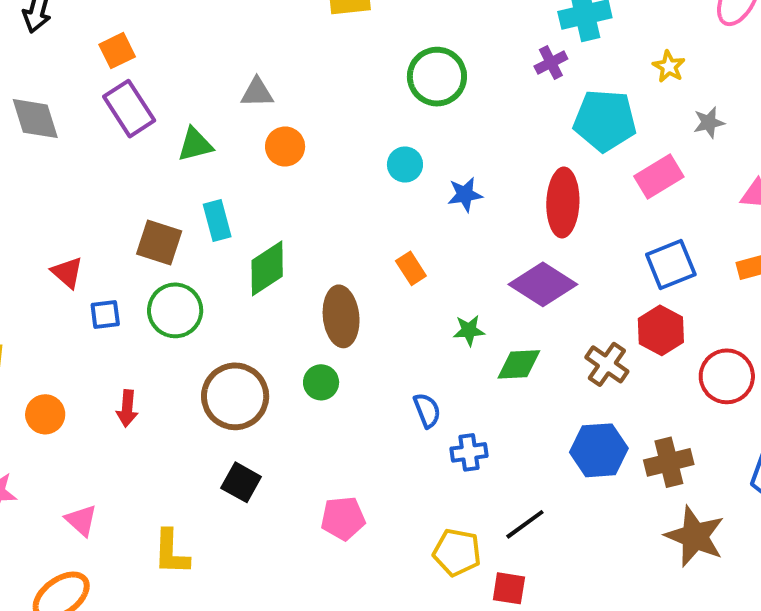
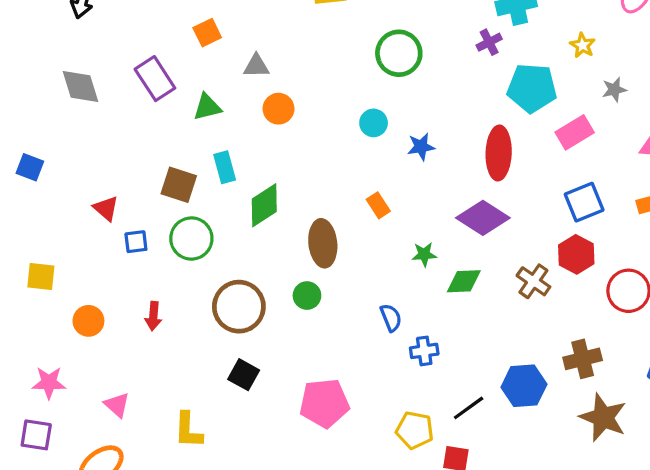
orange square: (117, 51) -> (207, 33), moved
blue hexagon: (599, 450) -> (524, 386), moved
pink pentagon: (343, 518) -> (324, 403), size x1.4

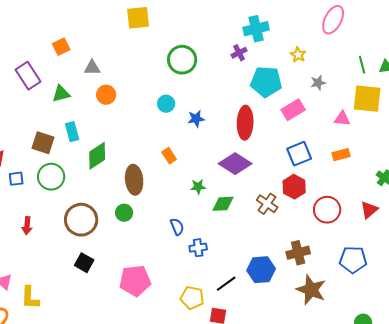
yellow L-shape: (188, 430) -> (30, 298), moved

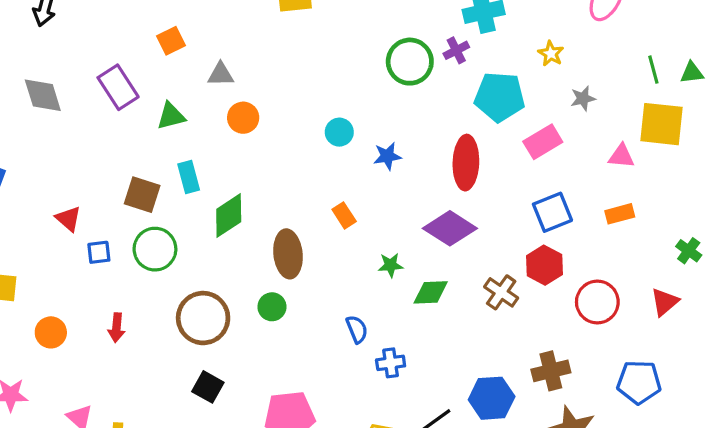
green circle: (182, 60) -> (410, 62), moved

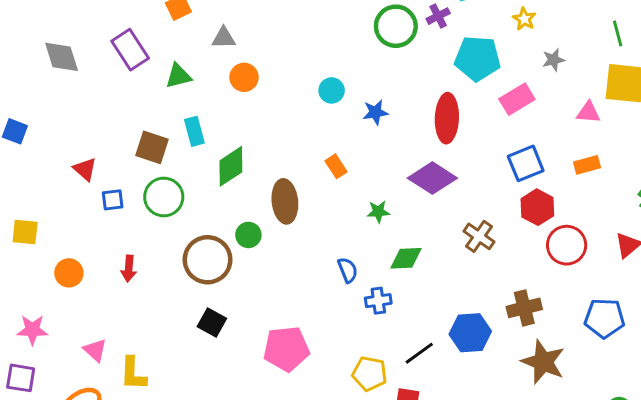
red hexagon: (544, 265) -> (537, 207), moved
green diamond: (431, 292) -> (406, 258), moved
green circle: (272, 307) -> (248, 235), moved

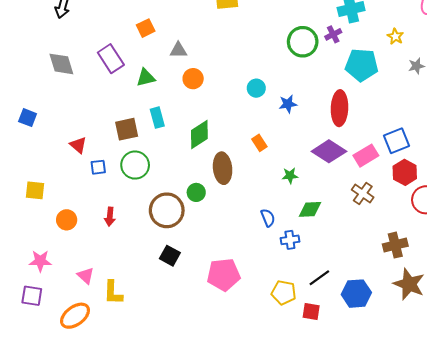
pink rectangle: (517, 99) -> (366, 156), moved
brown square: (152, 147) -> (127, 129), turned -30
green diamond: (231, 166) -> (199, 134), moved
blue hexagon: (470, 333) -> (356, 294), moved

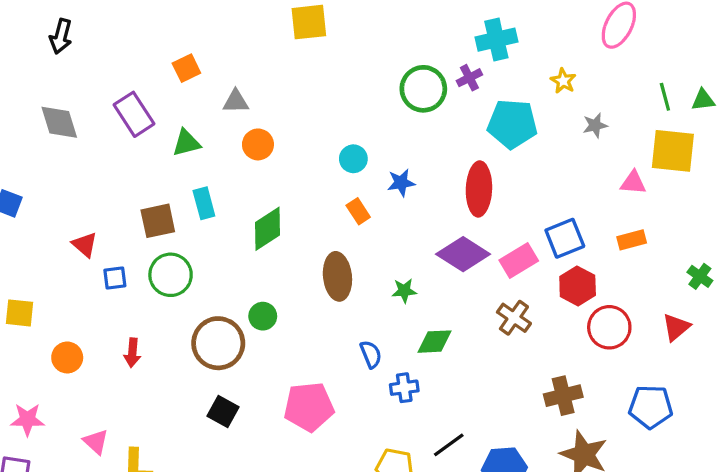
orange rectangle: (259, 143) -> (358, 211), moved
brown ellipse: (223, 168) -> (337, 276), moved
pink pentagon: (224, 275) -> (309, 407), moved

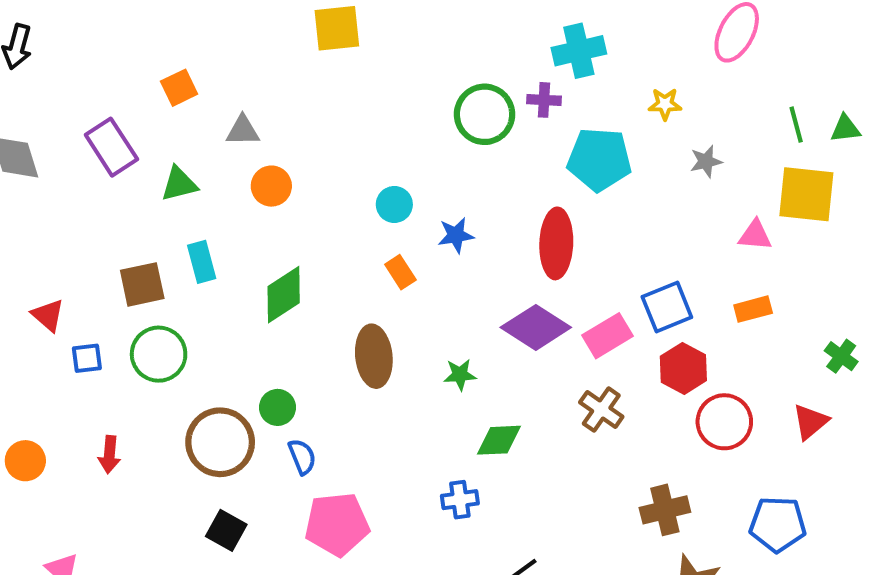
purple cross: (469, 78) -> (544, 100), turned 30
yellow star: (563, 81) -> (665, 104), turned -30
blue semicircle: (371, 354) -> (302, 457), moved

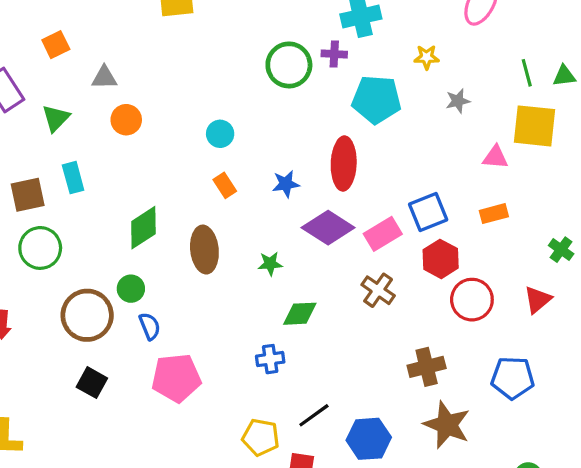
green triangle: (179, 184) -> (56, 118), turned -32
blue star: (456, 235) -> (286, 184), moved
green diamond: (284, 295) -> (143, 228), moved

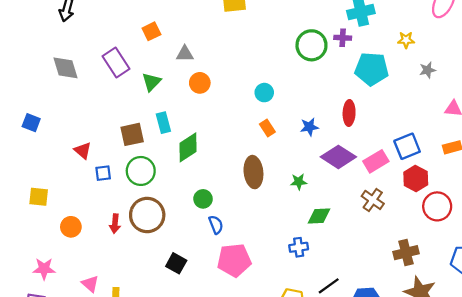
red ellipse: (344, 164) -> (349, 113), size x0.7
green diamond: (143, 228) -> (188, 147), moved
brown circle: (87, 315) -> (147, 215), moved

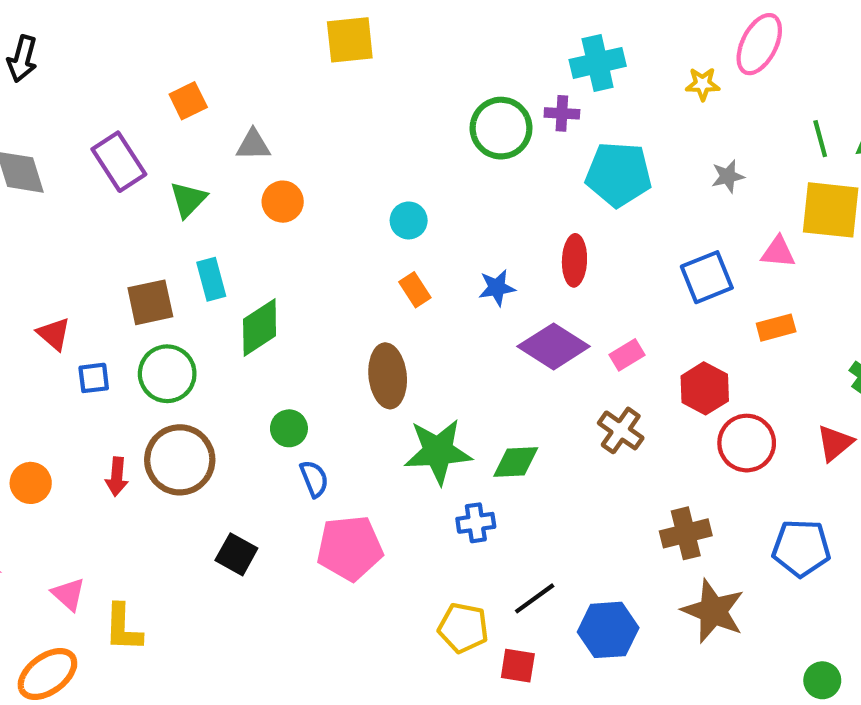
yellow star: (406, 40) -> (703, 84), moved
blue square: (407, 146) -> (707, 277), moved
pink rectangle: (376, 161) -> (627, 355), size x0.7
green star: (299, 182) -> (438, 451), moved, size x2.0

